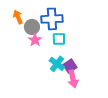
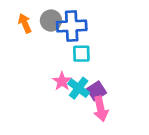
gray circle: (32, 27) -> (51, 21), moved
pink star: (35, 40) -> (62, 81), moved

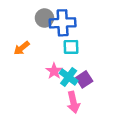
orange arrow: (25, 23) -> (22, 48), moved, turned -105
pink arrow: (101, 109) -> (73, 102), moved

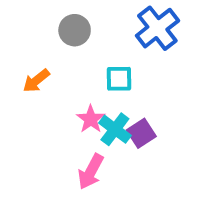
blue cross: (63, 23) -> (157, 28), moved, turned -35
pink arrow: (73, 102) -> (91, 172), moved, turned 40

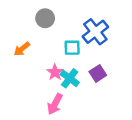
blue cross: (157, 28) -> (95, 32), moved
purple square: (141, 133) -> (98, 73), moved

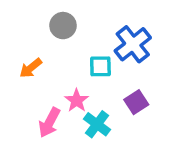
cyan cross: (70, 78) -> (97, 124), moved
pink arrow: (55, 104) -> (49, 123), moved

